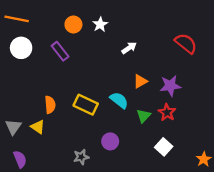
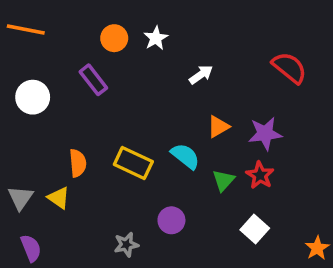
white circle: (21, 48) -> (33, 97), moved

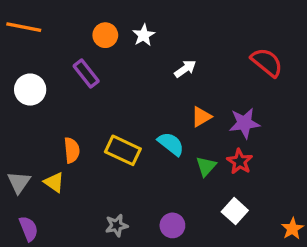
purple circle: (171, 220) -> (172, 225), moved

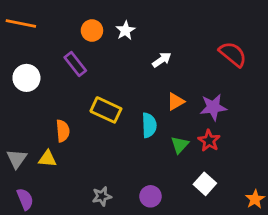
cyan semicircle: (171, 144) -> (149, 125), turned 50
yellow rectangle: (123, 150) -> (106, 110), moved
yellow triangle: (54, 182) -> (47, 159), turned -30

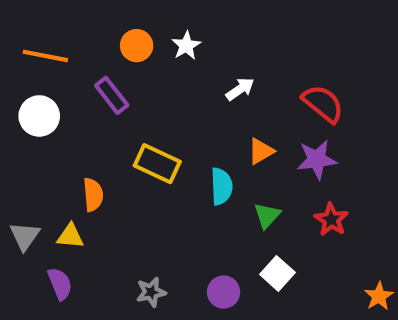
orange line: (21, 24) -> (45, 56), moved
red semicircle: (233, 54) -> (323, 104), moved
red star: (209, 141) -> (331, 220), moved
white square: (205, 184) -> (277, 273), moved
purple semicircle: (25, 199) -> (60, 284), moved

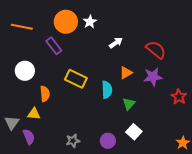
orange circle: (137, 46) -> (66, 22), size x1.5
white circle: (39, 116) -> (25, 71), moved
red star: (331, 220) -> (179, 97), moved
gray triangle: (25, 236) -> (12, 123), moved

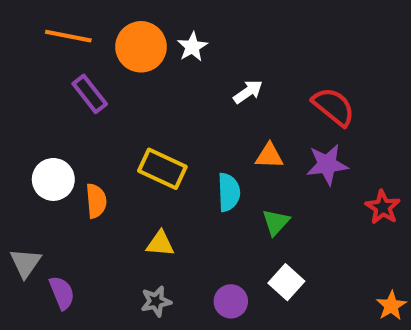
orange line: (22, 27) -> (68, 36), moved
purple rectangle: (54, 46) -> (90, 94), moved
white circle: (25, 71) -> (53, 179), moved
orange triangle: (126, 73) -> (269, 156), turned 32
yellow triangle: (34, 114) -> (160, 244), moved

